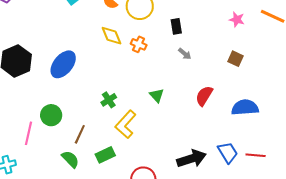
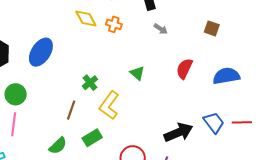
green circle: (51, 115) -> (16, 94), moved
brown line: (80, 134) -> (71, 110), moved
green semicircle: (70, 159) -> (58, 146), turned 96

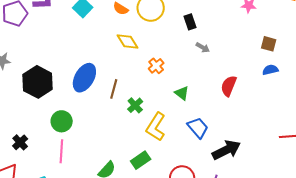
orange cross: (114, 24) -> (156, 66), moved, turned 35
brown square: (212, 28) -> (269, 44), moved
blue semicircle: (226, 76) -> (270, 70), moved, size x0.6
brown line: (71, 110) -> (114, 89), moved
blue trapezoid: (214, 123) -> (198, 128), moved

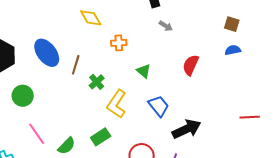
orange cross: (156, 66) -> (119, 43), turned 35
blue ellipse: (84, 78) -> (47, 53), turned -68
pink line: (61, 151) -> (37, 134), moved, turned -40

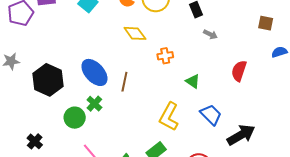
brown square: (232, 24) -> (266, 23), moved
green cross: (97, 82) -> (94, 104), moved

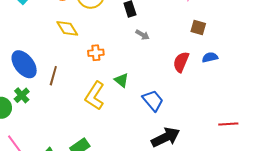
red semicircle: (239, 71) -> (181, 62), moved
blue trapezoid: (211, 115) -> (153, 101), moved
yellow L-shape: (169, 117) -> (95, 96), moved

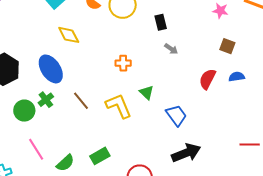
yellow diamond: (67, 28) -> (69, 35), moved
brown line: (53, 76) -> (81, 101), moved, turned -60
yellow L-shape: (95, 96) -> (119, 106), turned 120

